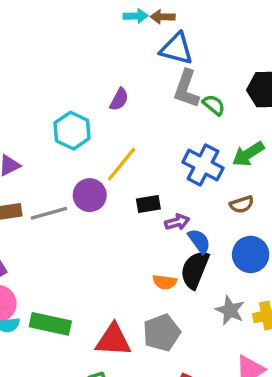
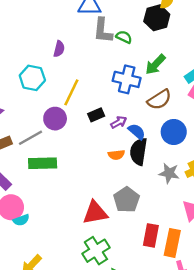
brown semicircle: (242, 204) -> (159, 100), size x1.5
orange semicircle: (165, 282) -> (116, 155), moved
green rectangle: (50, 324) -> (43, 163), moved

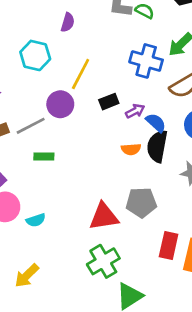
green rectangle: (43, 163) -> (44, 156), size x0.6
gray pentagon: (127, 200) -> (141, 203), turned 30
cyan semicircle: (21, 220) -> (36, 220), moved

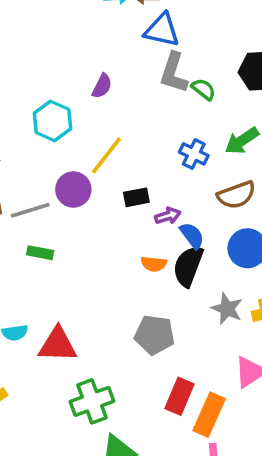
blue cross: (146, 61) -> (194, 154), size x0.7
red triangle: (104, 217) -> (58, 345), moved

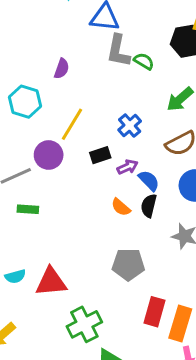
blue cross: (194, 154) -> (130, 125), moved, turned 30
orange semicircle: (154, 264) -> (121, 207), turned 42
black semicircle: (188, 266) -> (149, 206), size x0.7

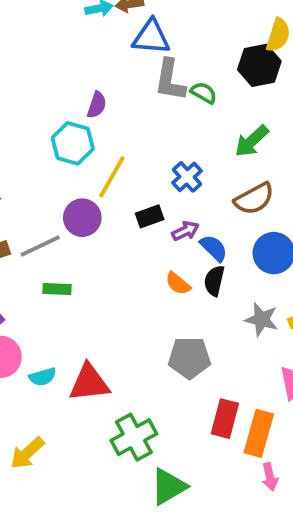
cyan hexagon: (25, 102) -> (73, 143), moved

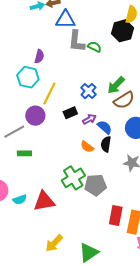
green arrow: (252, 141) -> (116, 85), moved
green cross: (134, 437) -> (73, 178), moved
yellow arrow: (27, 453) -> (54, 243), moved

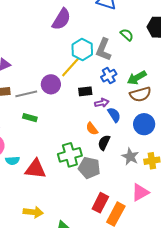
gray L-shape: (77, 41) -> (103, 50), moved
purple semicircle: (39, 56) -> (61, 19), moved, size x1.6
cyan hexagon: (28, 77) -> (82, 49), moved
black semicircle: (106, 144) -> (104, 143), moved
yellow arrow: (54, 243) -> (33, 212), turned -144

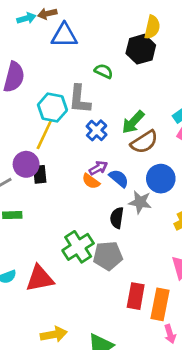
black rectangle: (85, 91) -> (40, 174), moved, turned -72
orange semicircle: (92, 129) -> (91, 181), moved
gray star: (130, 157) -> (140, 202), moved

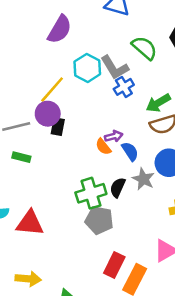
green semicircle: (104, 71) -> (144, 48), size x1.5
gray L-shape: (80, 99) -> (115, 68), turned -52
blue cross: (97, 130) -> (124, 87), moved
yellow line: (44, 134) -> (52, 90), moved
green cross: (78, 247) -> (91, 193), moved

